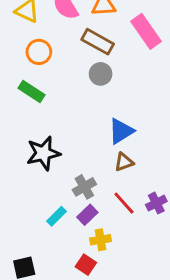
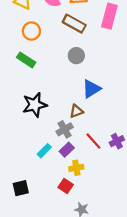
pink rectangle: (146, 31) -> (109, 16), turned 50
gray circle: (101, 74) -> (76, 56), moved
brown triangle: (124, 162) -> (76, 111), moved

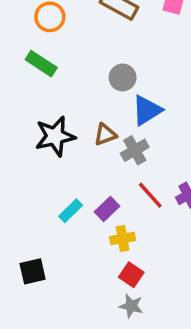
gray circle: (76, 56) -> (123, 77), moved
brown triangle: (76, 111) -> (105, 135), moved
gray cross: (65, 129) -> (135, 150), moved
red square: (66, 186) -> (131, 275), moved

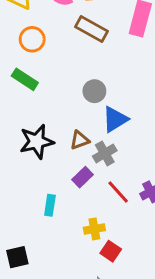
purple rectangle: (107, 209) -> (83, 177), moved
cyan rectangle: (71, 211) -> (50, 205), turned -36
red square: (131, 275) -> (111, 251), moved

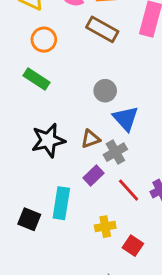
blue triangle: (115, 119) -> (126, 118), turned -40
cyan rectangle: (50, 205) -> (61, 203), size x1.5
red square: (111, 251) -> (133, 246), moved
black square: (17, 257) -> (29, 219), moved, turned 35

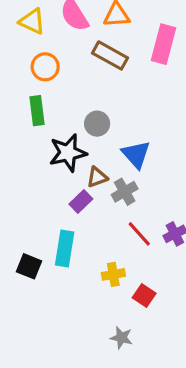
green rectangle: (37, 79) -> (37, 111), turned 50
gray circle: (105, 91) -> (97, 124), moved
black star: (48, 140) -> (68, 153), moved
purple rectangle: (93, 175) -> (81, 201), moved

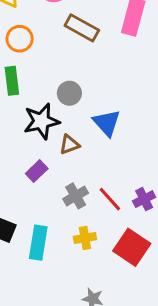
gray cross: (125, 192) -> (76, 196), moved
purple rectangle: (81, 201) -> (37, 171), moved
cyan rectangle: (65, 248) -> (38, 243), moved
red square: (144, 295) -> (132, 247), moved, size x1.6

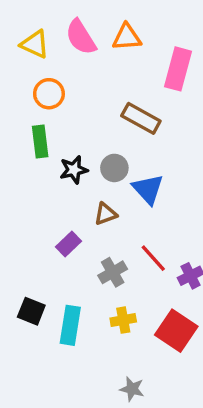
brown rectangle: (82, 28) -> (141, 118), moved
gray circle: (69, 93) -> (114, 168), moved
black star: (41, 121) -> (74, 170), moved, size x0.7
red line: (110, 199) -> (153, 258), moved

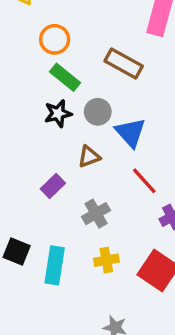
orange circle: (49, 94) -> (55, 39), moved
green rectangle: (40, 141) -> (65, 77), moved, turned -44
red line: (153, 258) -> (144, 181), moved

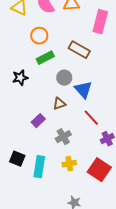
green rectangle: (65, 77) -> (45, 58), turned -66
black star: (58, 114) -> (20, 78), moved

